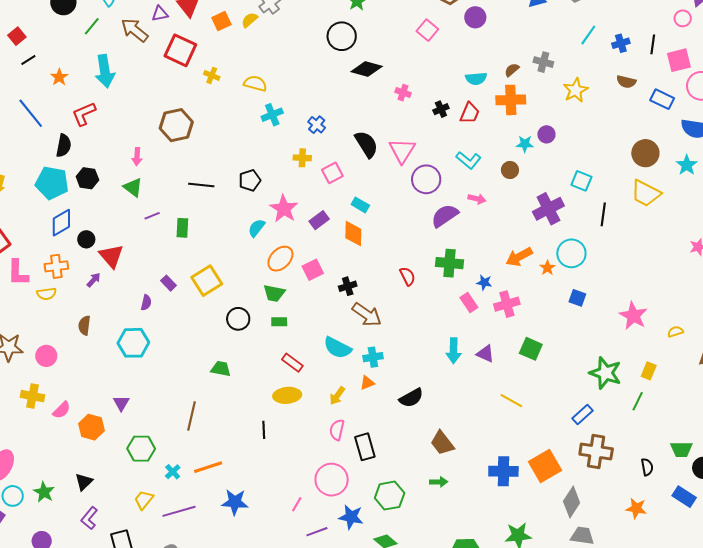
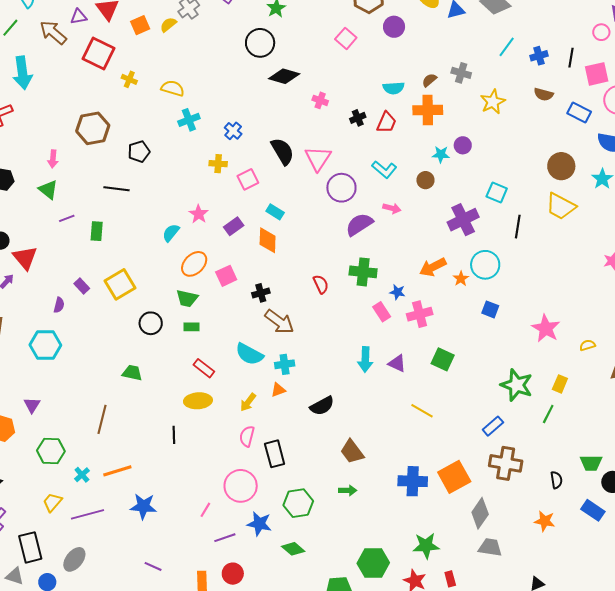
black pentagon: (250, 180) -> (139, 152), moved
pink star: (284, 209) -> (199, 214), size x0.7

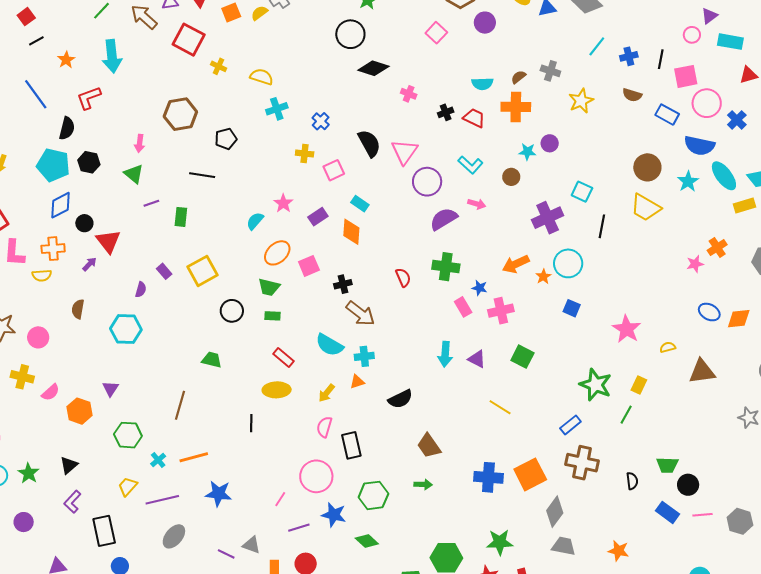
red trapezoid: (386, 122) -> (474, 118), turned -90
orange star: (545, 521) -> (618, 551), moved
gray ellipse: (74, 559) -> (174, 536), moved
gray triangle: (15, 576) -> (251, 545), moved

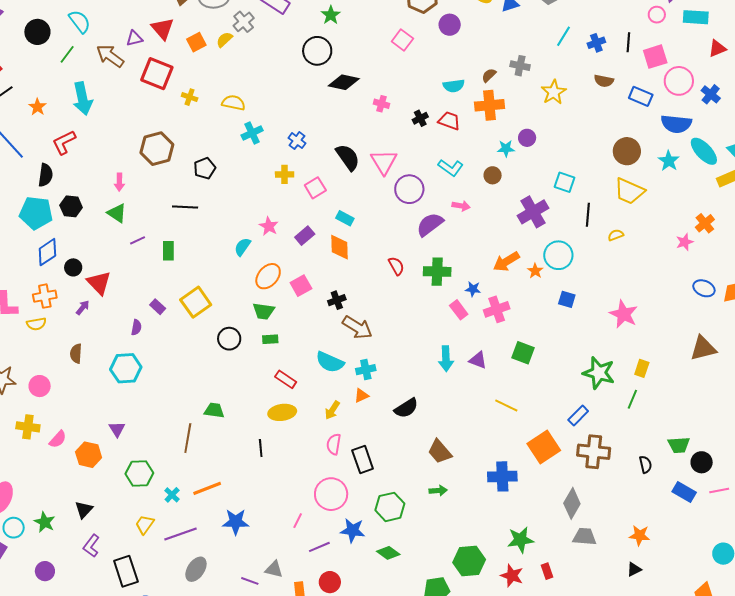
red semicircle: (403, 277) -> (396, 266), moved
yellow semicircle: (668, 347) -> (616, 235), moved
green trapezoid: (212, 360) -> (214, 410), moved
orange square: (530, 474) -> (544, 447), moved

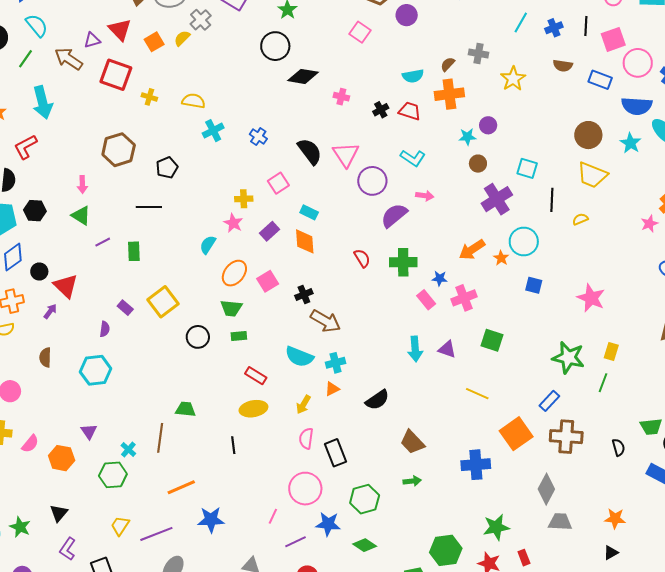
yellow cross: (285, 174) -> (244, 199), moved
brown circle: (493, 175) -> (478, 164), moved
cyan cross: (172, 495) -> (128, 450), moved

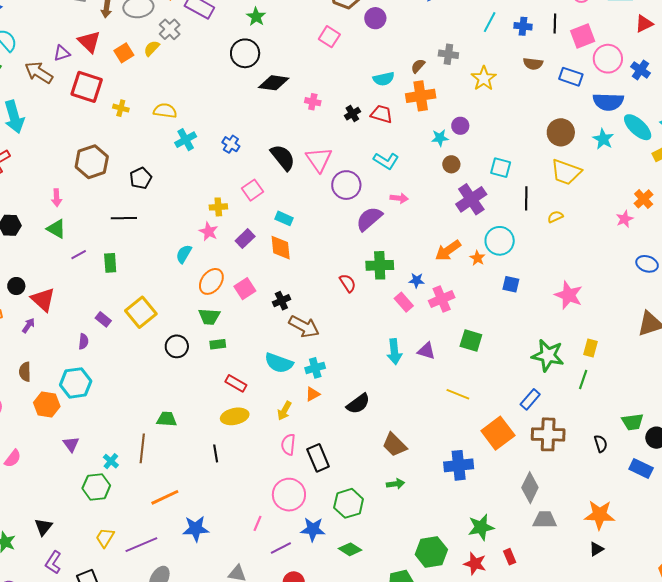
blue cross: (554, 28) -> (523, 26), turned 30
red semicircle: (362, 258) -> (348, 283), moved
orange hexagon: (62, 458) -> (47, 405), moved
orange star: (615, 518) -> (600, 515), size x1.4

